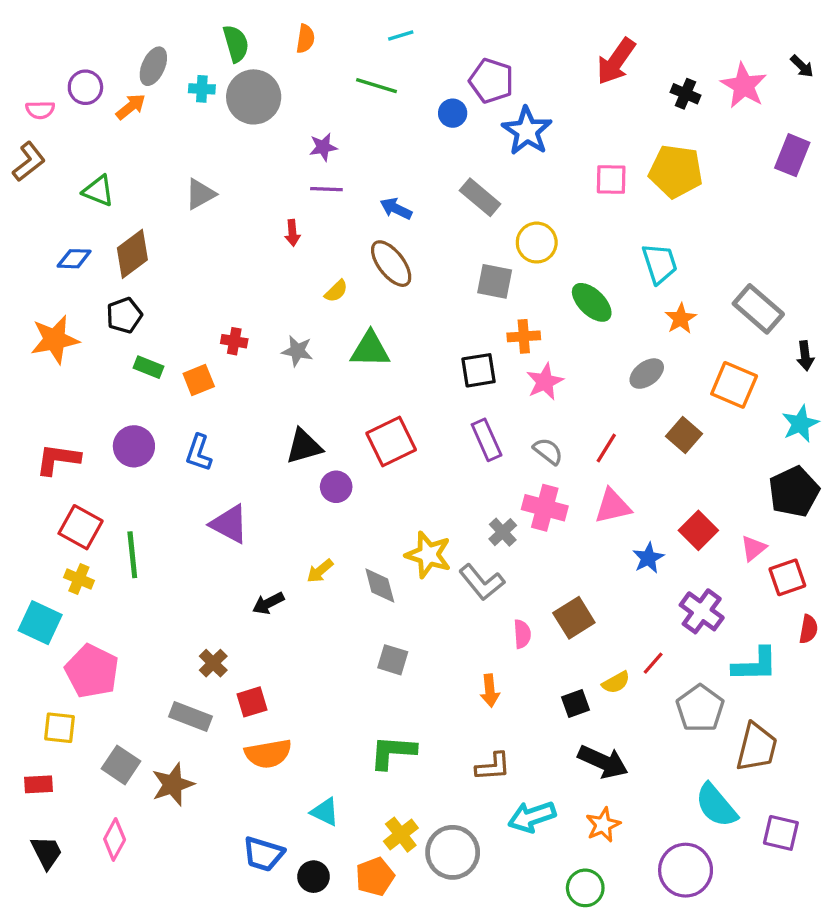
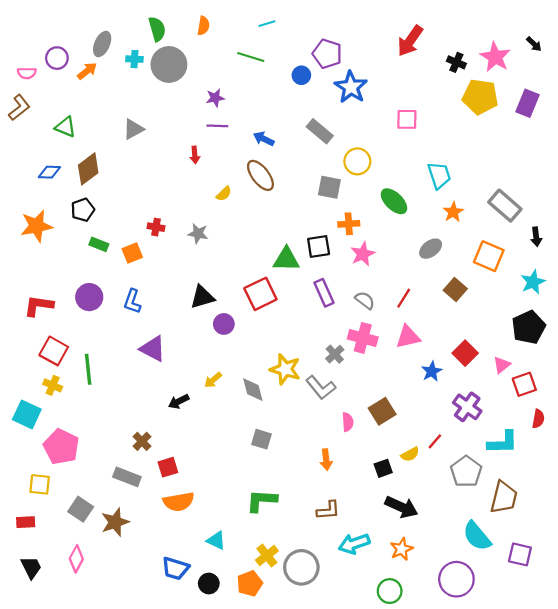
yellow pentagon: (676, 171) -> (480, 97), moved
green triangle: (370, 349) -> (286, 259), moved

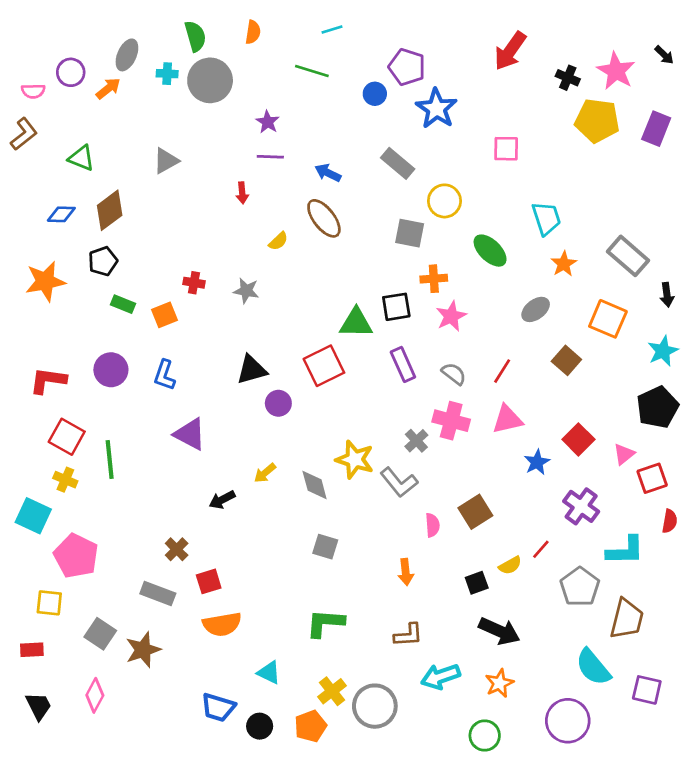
purple star: (215, 98) -> (268, 122), turned -30

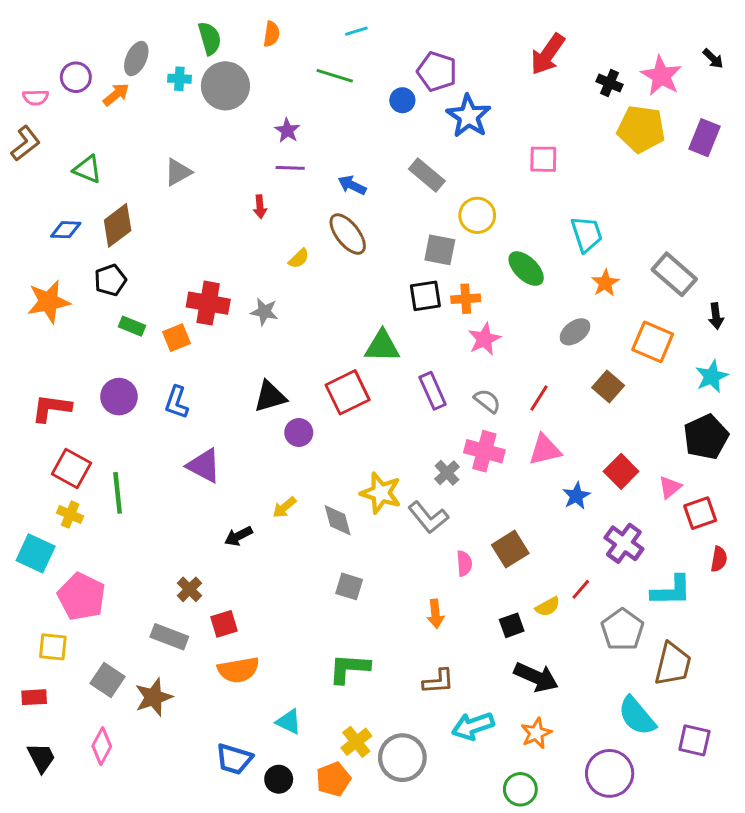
red cross: (194, 283) -> (208, 303), size x1.8
black square: (396, 307) -> (425, 296), moved

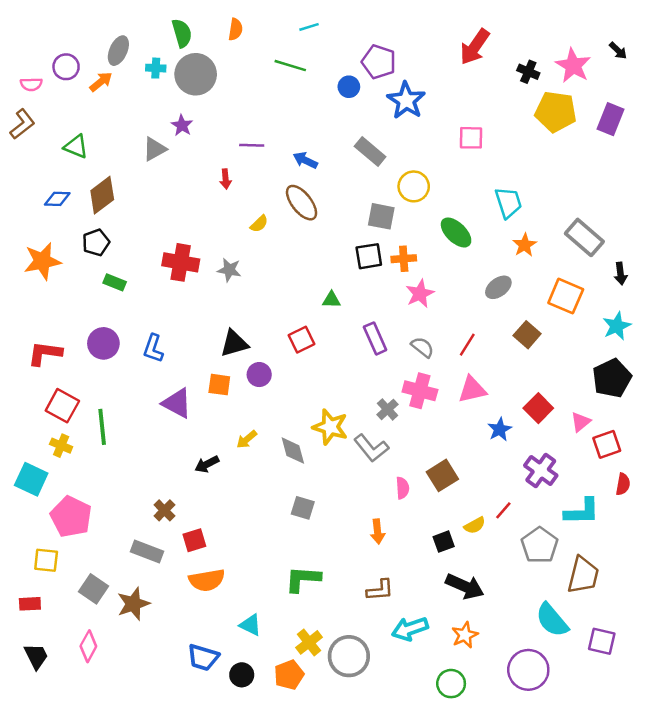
purple star: (287, 130) -> (182, 125), moved
orange square: (177, 338) -> (219, 385), moved, turned 30
green triangle: (382, 346) -> (331, 300), size x0.6
red square: (348, 392) -> (302, 340), size x0.7

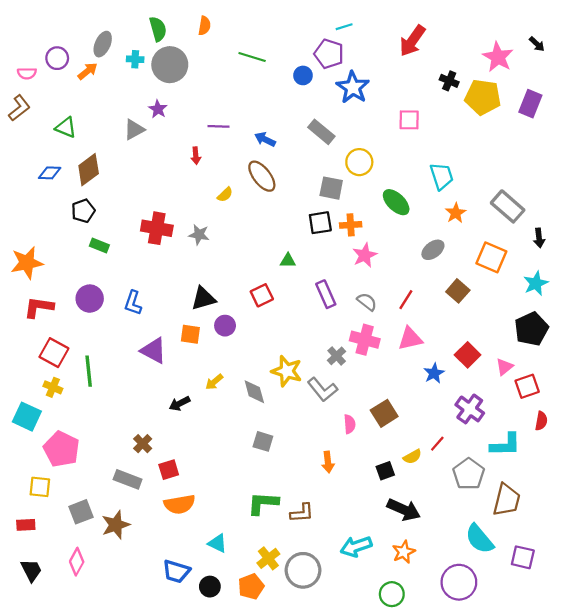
cyan line: (309, 27) -> (344, 27), moved
black cross: (528, 72) -> (449, 81), moved
orange star: (42, 261) -> (27, 263), moved
gray square: (93, 589) -> (81, 512), turned 35
brown L-shape: (380, 590) -> (302, 513), moved

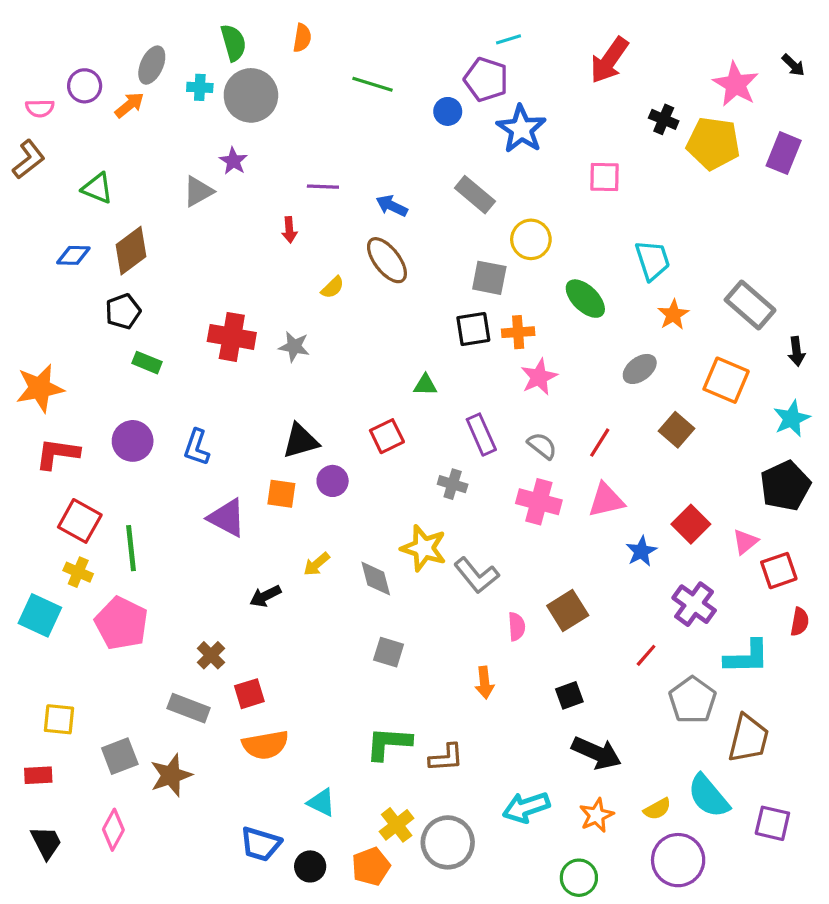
gray cross: (337, 356) -> (453, 484), moved, turned -30
pink pentagon: (62, 449) -> (121, 623), moved
yellow semicircle: (412, 457) -> (657, 809), moved

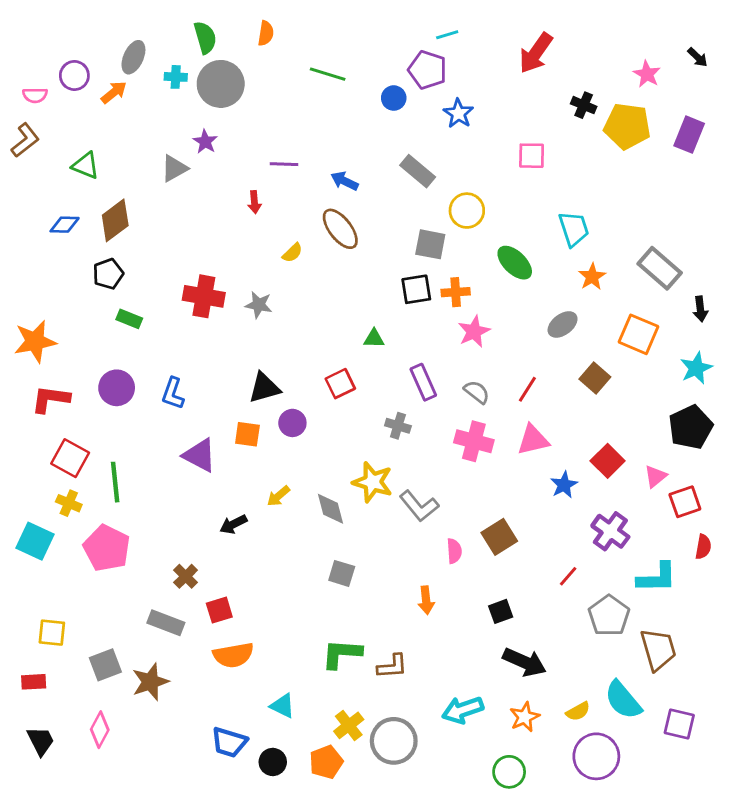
pink star: (736, 84) -> (647, 74), size x0.7
blue star: (521, 129) -> (458, 113), size x0.7
brown trapezoid: (748, 739) -> (658, 649), turned -30

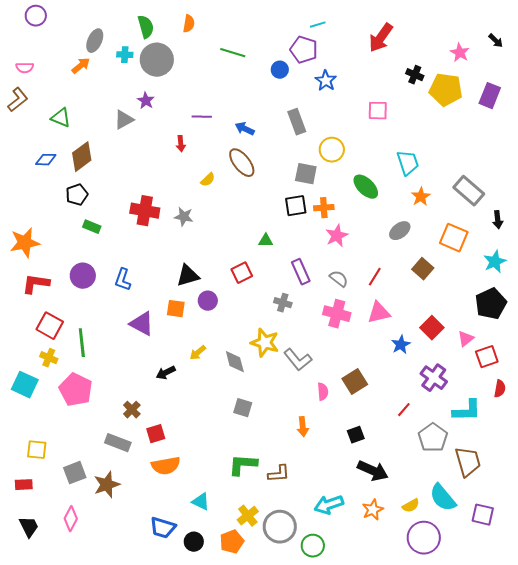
purple circle: (74, 76) -> (36, 16), moved
gray rectangle: (418, 171) -> (297, 122), turned 30
green circle: (509, 772) -> (313, 546), moved

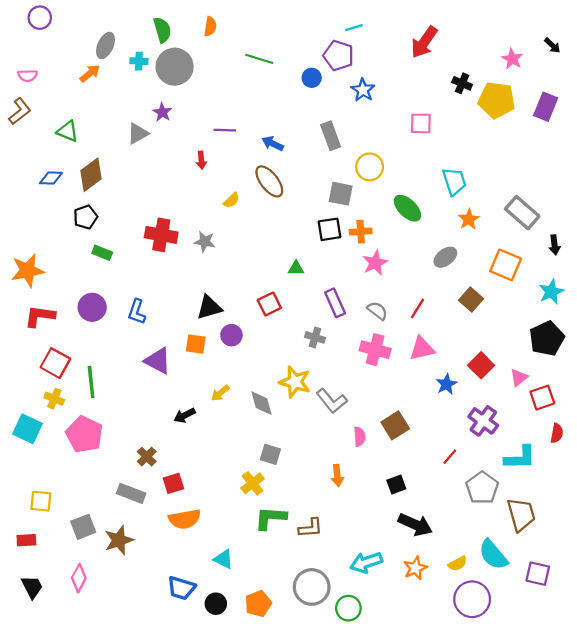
yellow cross: (248, 516) -> (253, 483), moved

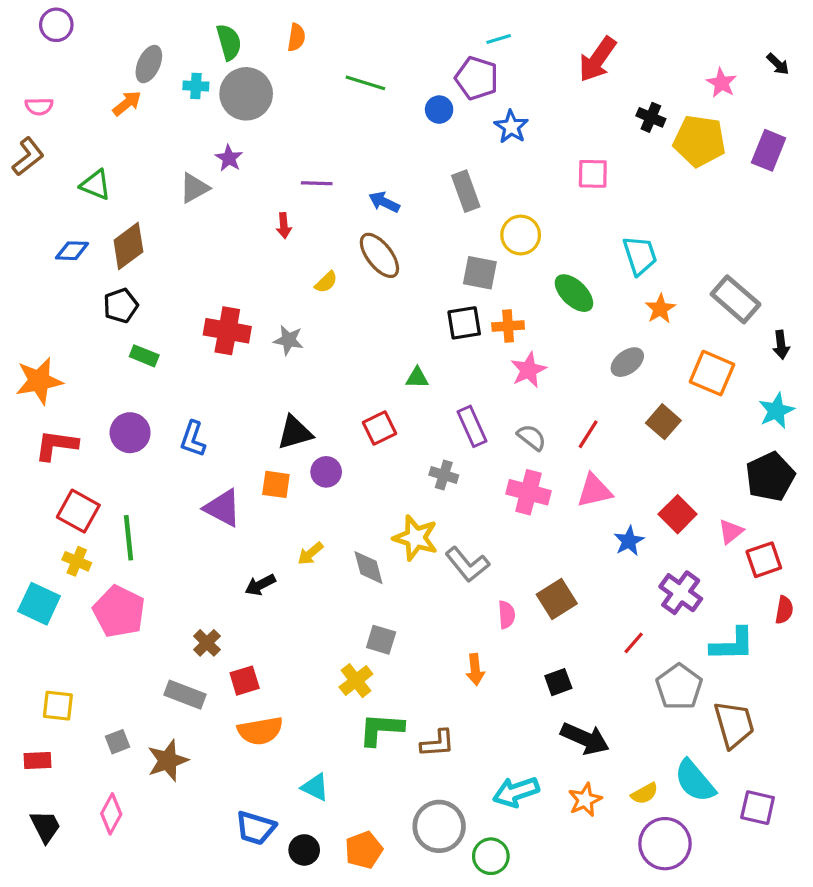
gray square: (83, 527) -> (117, 742), size x0.7

